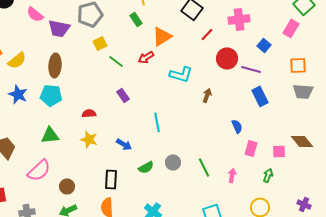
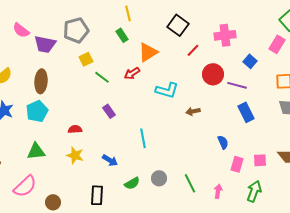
cyan pentagon: (51, 95) -> (37, 111), turned -30
brown arrow: (207, 95) -> (193, 111), turned -120
pink square: (279, 151) -> (260, 160), moved
green arrow: (268, 175) -> (254, 191), size x1.5

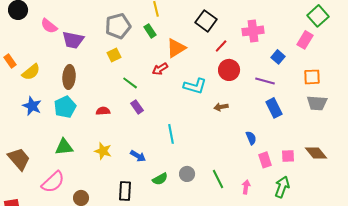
gray pentagon: (76, 30) -> (118, 26), moved
red circle: (213, 74) -> (229, 70), moved
green line: (102, 77) -> (130, 83), moved
red semicircle: (75, 129) -> (103, 111), moved
pink rectangle: (237, 164) -> (265, 160), turned -35

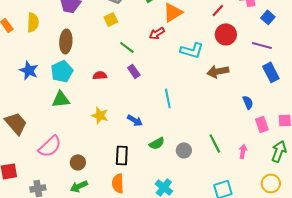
blue square: (278, 57) -> (268, 17), moved
yellow semicircle: (31, 72) -> (33, 22), moved, turned -48
brown arrow: (221, 107) -> (218, 71), size x1.5
green triangle: (64, 147) -> (61, 99), moved
gray circle: (187, 174) -> (184, 150), moved

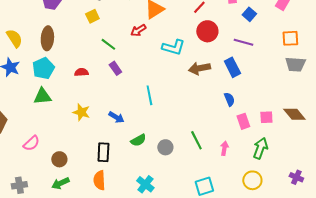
yellow semicircle: (33, 22) -> (14, 38), moved, turned -36
blue rectangle: (271, 72) -> (232, 67), moved
pink semicircle: (50, 146) -> (31, 143), size x0.7

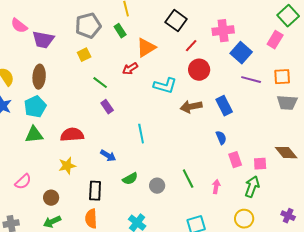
blue square: (249, 14) -> (241, 53), size x1.5
purple line: (243, 42) -> (251, 80), moved
red semicircle: (81, 72) -> (72, 135), moved, size x1.6
yellow star: (81, 112) -> (67, 166), moved, turned -30
pink square: (266, 117) -> (260, 164), moved

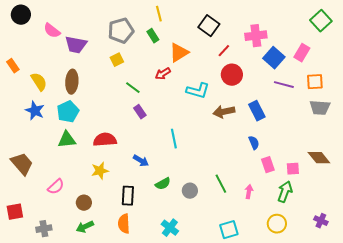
pink rectangle: (275, 40) -> (302, 53), moved

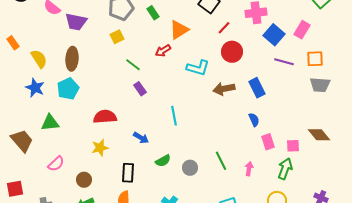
green triangle: (67, 140) -> (50, 123), moved

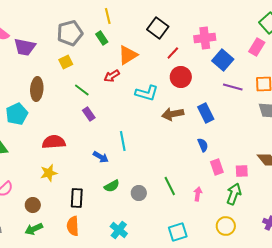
pink rectangle: (302, 30) -> (257, 47), moved
brown ellipse: (72, 59) -> (37, 89), moved
blue arrow: (141, 138) -> (101, 157), moved

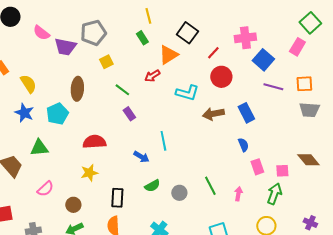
black square: (158, 28) -> (187, 33), moved
gray pentagon: (70, 33) -> (93, 33), moved

